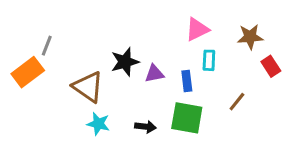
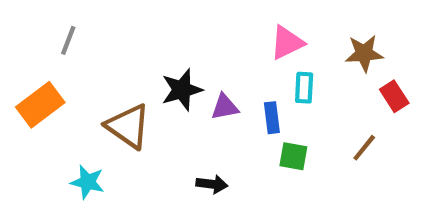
gray line: (47, 46) -> (68, 40), moved
brown line: (237, 102) -> (364, 148), moved
green square: (187, 118) -> (293, 156), moved, size x0.6
cyan star: (98, 124) -> (87, 182), moved

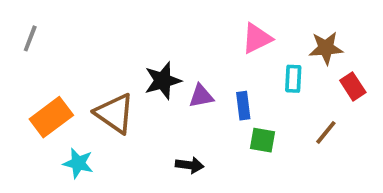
gray line: (68, 40) -> (30, 38), moved
cyan rectangle: (304, 88) -> (293, 79), moved
orange rectangle: (40, 105) -> (51, 117), moved

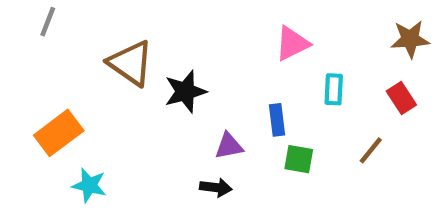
gray line: (30, 38) -> (48, 22), moved
brown star: (326, 48) -> (410, 39), moved
purple triangle: (201, 96) -> (229, 146), moved
brown triangle: (115, 113) -> (131, 63), moved

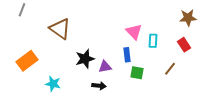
pink triangle: (292, 43) -> (134, 32), moved, turned -48
black star: (185, 91) -> (85, 59), moved
cyan star: (89, 185) -> (53, 84), moved

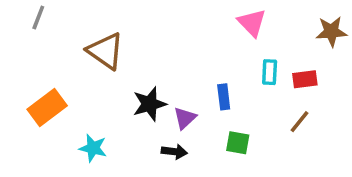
pink triangle: (134, 32) -> (252, 23), moved
red rectangle: (184, 45) -> (305, 79), moved, turned -64
purple triangle: (105, 67) -> (185, 118), turned -32
green square: (137, 73) -> (238, 143), moved

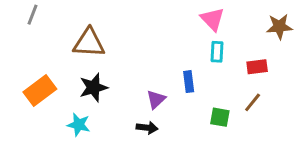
brown triangle: (105, 51) -> (89, 43), turned -32
cyan rectangle: (270, 72) -> (217, 52), moved
black star: (150, 104) -> (93, 87), moved
green square: (238, 143) -> (220, 117), moved

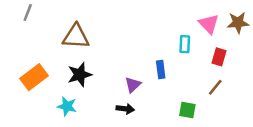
pink triangle: (212, 19) -> (209, 24), moved
red rectangle: (257, 67) -> (219, 57), turned -66
green square: (220, 117) -> (187, 110), moved

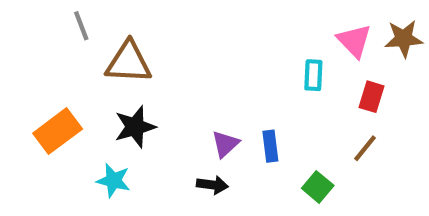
gray line: (28, 12) -> (81, 26), moved, turned -42
blue rectangle: (161, 70) -> (270, 146), moved
green square: (187, 110) -> (318, 187), turned 30

